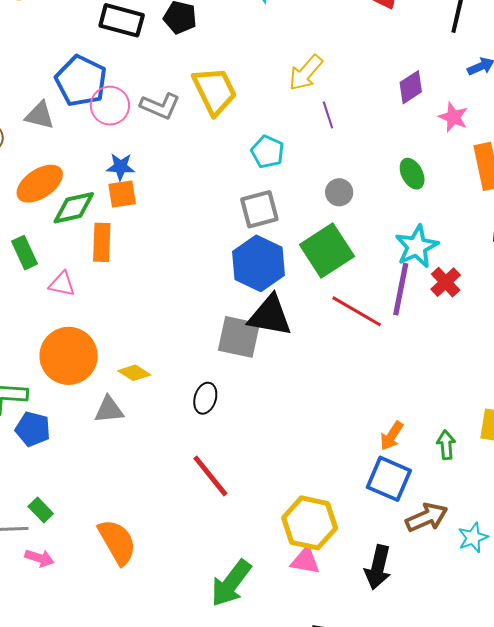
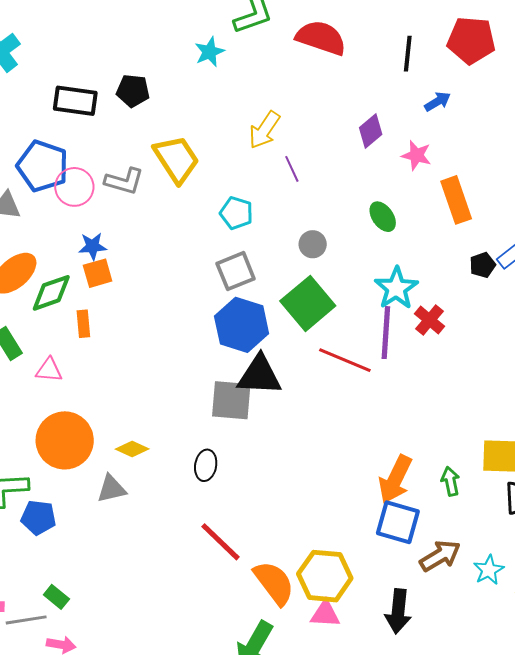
orange rectangle: (102, 242) -> (83, 324), size x0.7
orange arrow: (392, 436) -> (395, 479), size x1.6
orange semicircle: (117, 542) -> (274, 583), moved

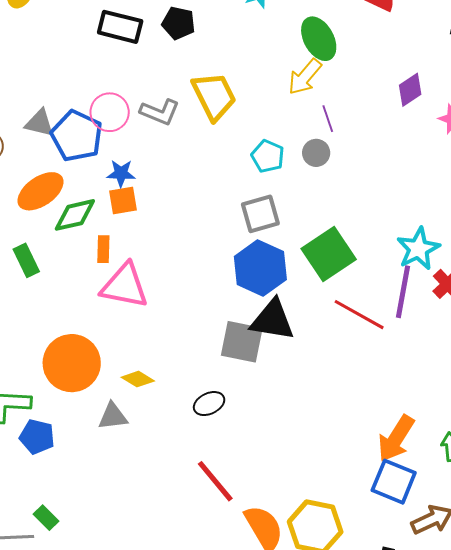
blue pentagon: (43, 166) -> (77, 136), moved
green ellipse: (383, 217) -> (319, 39), moved, size x1.4
gray circle: (313, 244) -> (316, 153), moved
pink triangle: (49, 370) -> (125, 286), moved, size x1.8
black ellipse: (206, 465) -> (209, 404), turned 48

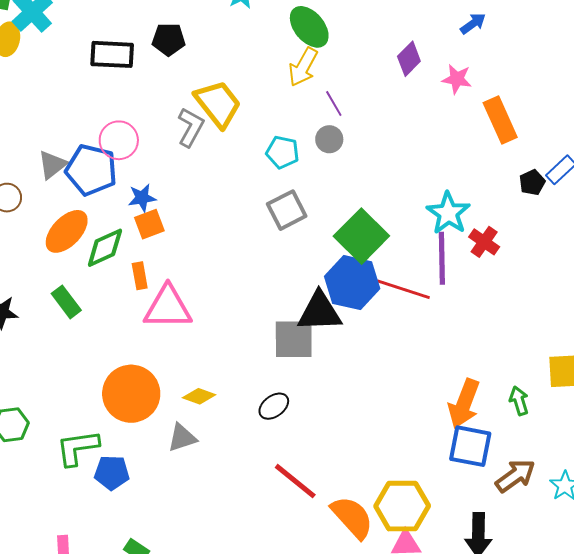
gray L-shape: (160, 112) -> (191, 127), moved, turned -72
gray triangle: (40, 123) -> (52, 165), turned -40
blue hexagon: (260, 268) -> (352, 283), moved

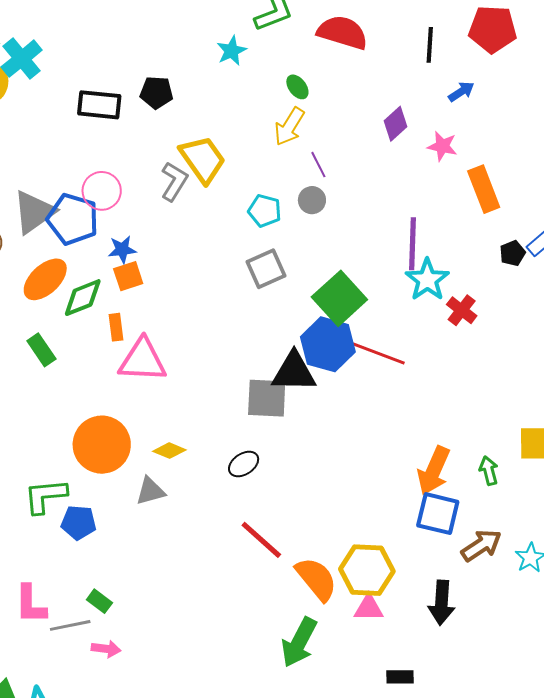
green ellipse: (309, 27) -> (297, 87), size x0.6
gray triangle: (52, 165) -> (34, 212), size x1.5
purple line: (442, 258) -> (413, 244), moved

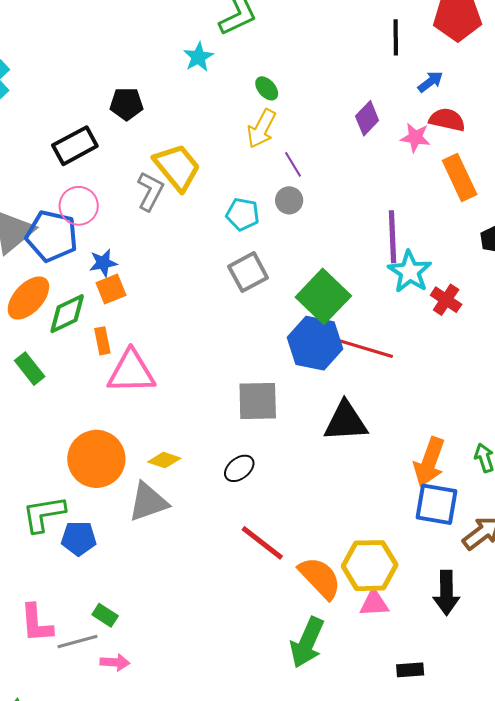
red semicircle: (342, 32) -> (447, 120), moved, size x0.7
black rectangle: (99, 105) -> (75, 146), moved, turned -30
black triangle: (294, 372) -> (346, 422), moved
gray triangle: (150, 491) -> (148, 502), size x1.4

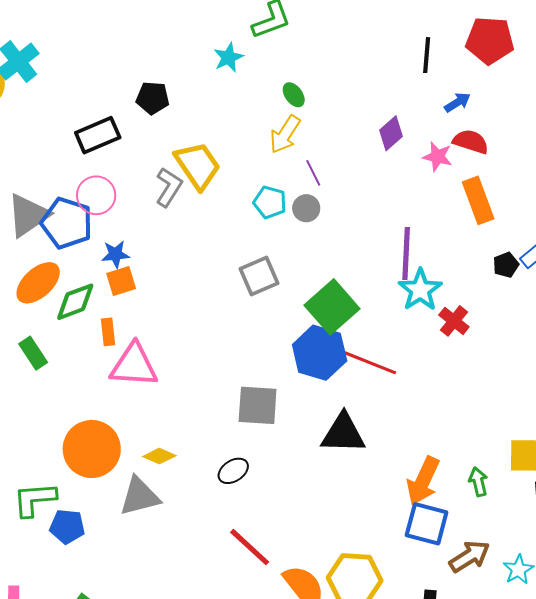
cyan pentagon: (243, 214) -> (270, 202), moved

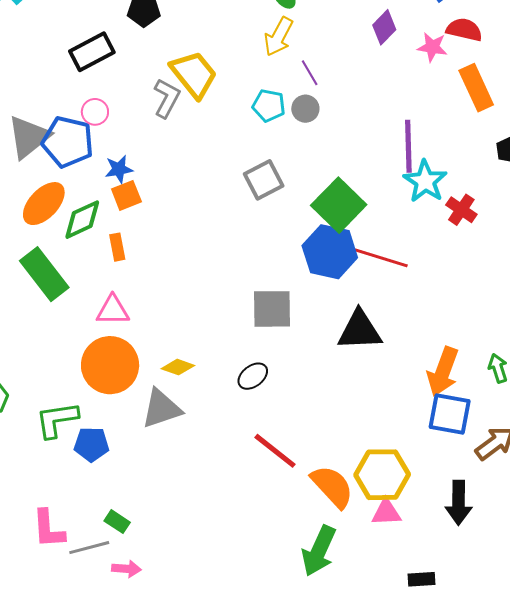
pink circle: (96, 195) -> (95, 112), size x0.7
green rectangle: (33, 353) -> (44, 274), size x1.6
pink triangle: (134, 365) -> (113, 310), moved, size x0.7

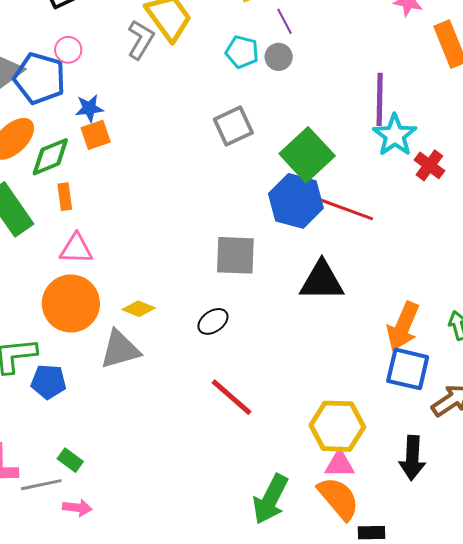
orange rectangle: (117, 247) -> (65, 197), moved
orange semicircle: (332, 486) -> (339, 498), moved

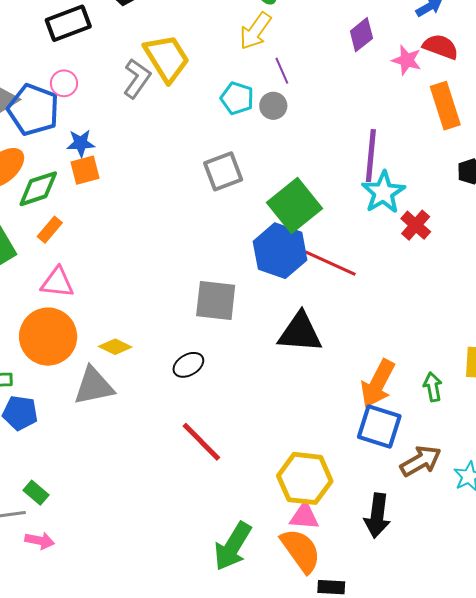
orange rectangle: (65, 197) -> (50, 230), turned 44

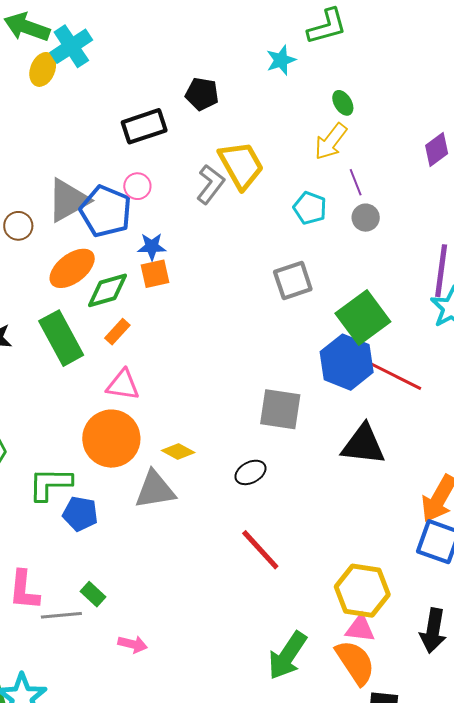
gray circle: (273, 106) -> (366, 218), moved
pink arrow: (40, 541) -> (133, 644), moved

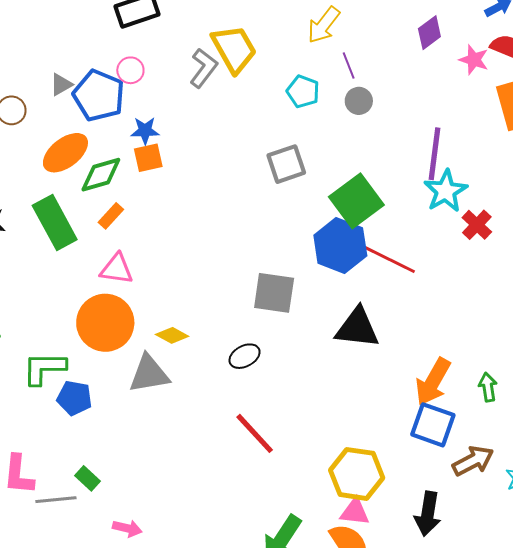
gray triangle: (68, 200) -> (61, 85), size x0.5

